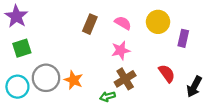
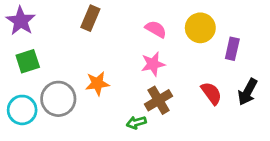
brown rectangle: (90, 24) -> (90, 18), moved
orange star: (73, 80) -> (97, 84), moved, turned -30
black arrow: (194, 87) -> (248, 92), moved

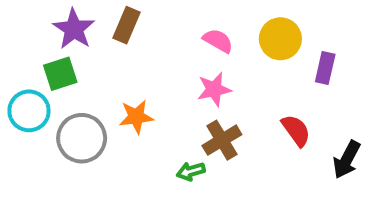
purple star: (21, 21) -> (74, 29), moved
green square: (28, 61) -> (60, 74), moved
black arrow: (248, 92) -> (347, 160), moved
cyan circle: (22, 110) -> (29, 111), moved

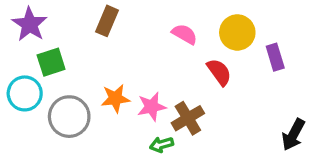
purple star: (74, 29) -> (30, 24), moved
purple rectangle: (325, 68) -> (275, 57), turned -30
pink star: (214, 89) -> (152, 107), moved
red semicircle: (296, 130) -> (219, 72), moved

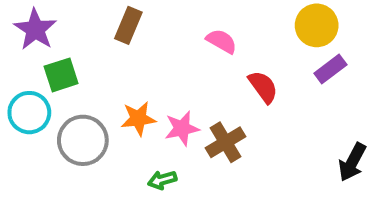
yellow circle: (237, 32) -> (317, 25), moved
purple rectangle: (275, 57) -> (330, 69), turned 70
green arrow: (161, 145) -> (162, 180), moved

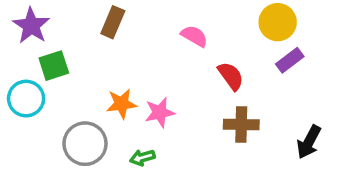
gray circle: (83, 140) -> (85, 144), moved
brown cross: (225, 142) -> (241, 125), moved, turned 32

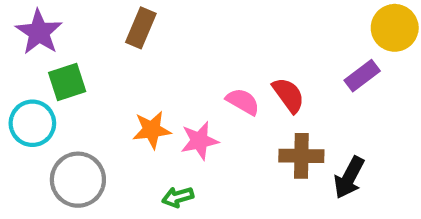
yellow circle: (278, 22) -> (395, 28), moved
pink semicircle: (194, 36) -> (243, 102), moved
black arrow: (309, 142) -> (349, 178), moved
gray circle: (85, 144) -> (78, 180), moved

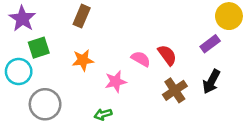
orange star: (152, 130) -> (83, 60), moved
brown cross: (301, 156) -> (175, 90), turned -35
black arrow: (349, 178) -> (211, 82), moved

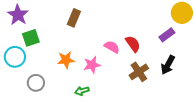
brown rectangle: (82, 16) -> (74, 18), moved
orange star: (83, 60) -> (66, 60), moved
gray circle: (45, 104) -> (36, 83), size x0.7

